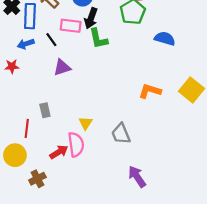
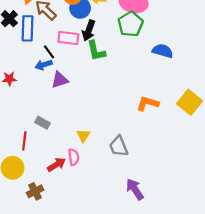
blue arrow: (26, 44) -> (44, 65), moved
gray rectangle: (45, 110) -> (43, 123), turned -48
pink semicircle: (76, 144) -> (74, 157), size x0.7

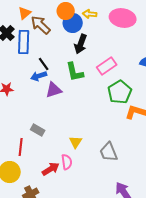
green pentagon: (130, 24) -> (120, 92), moved
pink rectangle: (68, 38) -> (107, 66), moved, turned -42
green L-shape: (96, 51) -> (75, 72), moved

